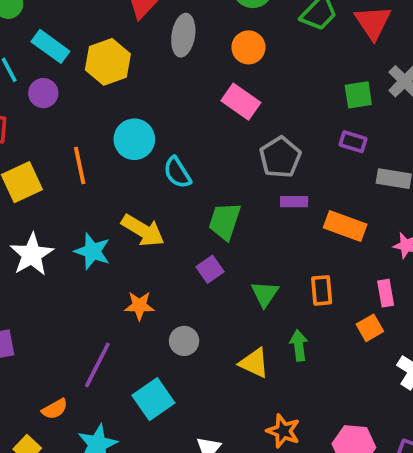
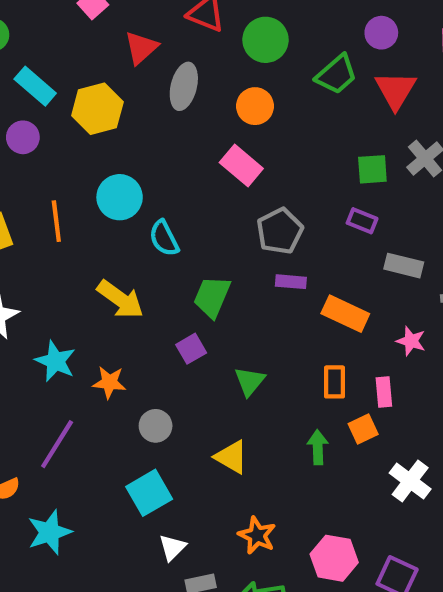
cyan star: (92, 251) -> (55, 361), moved
orange rectangle: (322, 290) -> (334, 382), moved
green arrow: (299, 345) -> (318, 447), moved
cyan square: (153, 399) -> (149, 493), moved

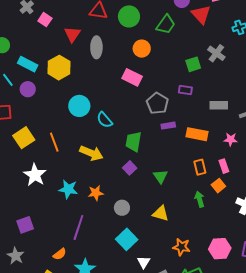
red triangle: (396, 90) -> (201, 14), moved
orange circle: (255, 106) -> (142, 49), moved
orange line: (56, 221) -> (54, 142), moved
purple rectangle: (362, 221) -> (185, 90), moved

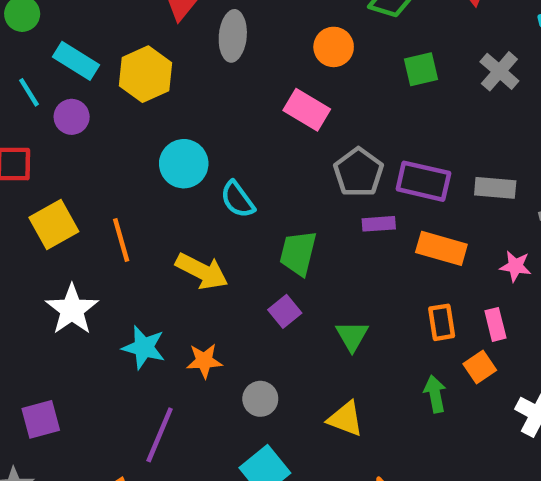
green square: (193, 64) -> (421, 69), moved
purple rectangle: (185, 90) -> (423, 181), moved, size x1.6

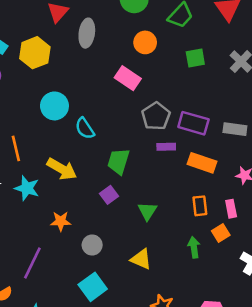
cyan star: (144, 347) -> (27, 188), moved

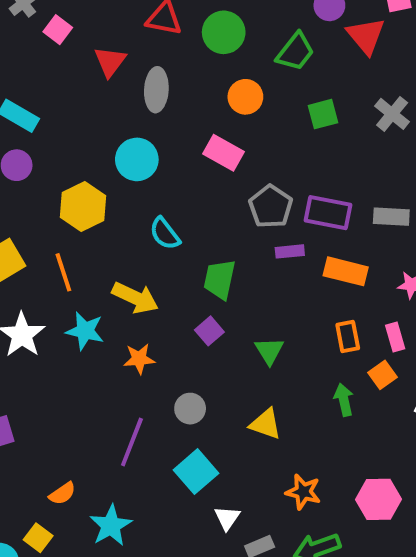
yellow hexagon: (35, 53) -> (83, 207), moved
cyan circle: (54, 106) -> (137, 159), moved
orange star: (61, 221) -> (139, 359), moved
purple line: (32, 263) -> (132, 442), moved

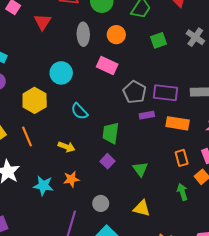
gray ellipse: (156, 90) -> (83, 34), moved
yellow arrow: (135, 298) -> (66, 147), size x0.7
cyan star: (85, 331) -> (43, 186), moved

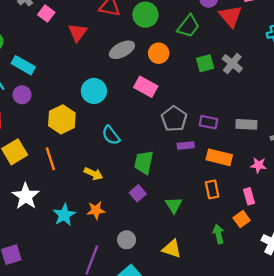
gray ellipse: (83, 34) -> (122, 50), turned 60
gray cross: (195, 37) -> (232, 63), moved
purple rectangle: (166, 93) -> (208, 122), size x0.7
orange rectangle: (182, 158) -> (212, 189), moved
cyan star: (43, 186) -> (64, 215), turned 30

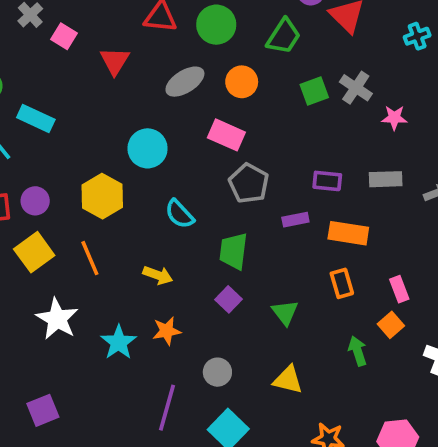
purple circle: (22, 95) -> (35, 201), moved
gray pentagon: (174, 119) -> (249, 183), moved
pink star: (258, 165) -> (394, 118), moved

